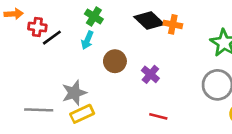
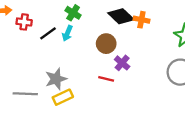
black line: (52, 38) -> (48, 33), moved
brown circle: (115, 61) -> (106, 44), moved
red line: (158, 116) -> (106, 79), moved

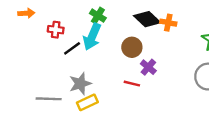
red cross: (24, 22) -> (56, 30), moved
black line: (48, 33) -> (72, 48), moved
cyan arrow: (67, 33) -> (92, 37), size x1.6

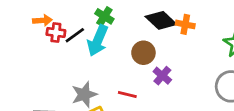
orange arrow: (26, 13) -> (42, 20), moved
black line: (72, 48) -> (75, 35), moved
red line: (132, 84) -> (127, 94), moved

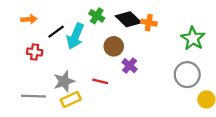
green cross: (104, 16) -> (97, 16), moved
red cross: (56, 33) -> (35, 52), moved

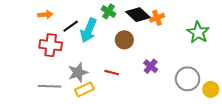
orange cross: (149, 23) -> (157, 18), turned -32
red cross: (35, 52) -> (51, 45), size x1.5
purple cross: (130, 66) -> (151, 66), moved
gray circle: (187, 75) -> (188, 79), moved

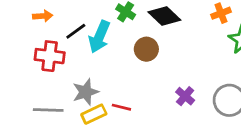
orange cross: (157, 18) -> (221, 13), moved
purple cross: (151, 66) -> (185, 96), moved
red line: (112, 73) -> (121, 107), moved

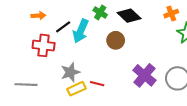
purple cross: (185, 96) -> (144, 75), size x1.6
gray line: (48, 110) -> (26, 85), moved

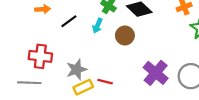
cyan arrow: (81, 31) -> (97, 26), moved, size x0.6
red cross: (44, 45) -> (40, 56), moved

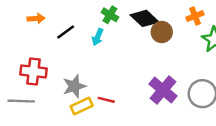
brown circle: (125, 36) -> (162, 32), moved

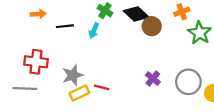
black line: (66, 32) -> (65, 26), turned 30
purple cross: (163, 90) -> (153, 79), size x0.6

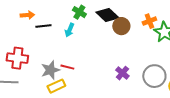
orange cross: (182, 12) -> (149, 21), moved
orange arrow: (38, 14) -> (27, 15), moved
red line: (102, 87) -> (67, 67), moved

